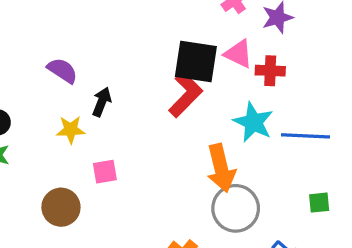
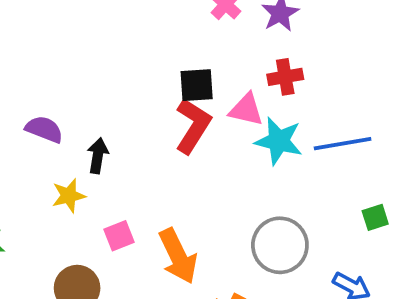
pink triangle: (238, 54) -> (246, 110), moved
black square: (196, 62) -> (197, 85), size x0.7
orange arrow: (221, 168) -> (178, 256), moved

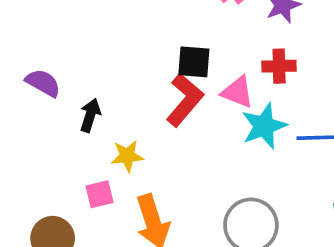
cyan star: (279, 141) -> (264, 126), turned 30
yellow star: (69, 196) -> (127, 156), moved

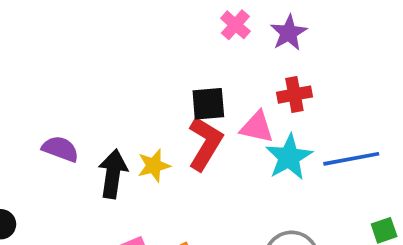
black arrow: (90, 115) -> (113, 174), size x1.4
yellow star: (127, 156) -> (154, 166), moved

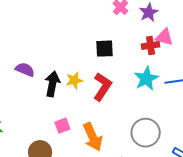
pink triangle: (257, 127) -> (164, 37), moved
red L-shape: (205, 144) -> (102, 87), moved

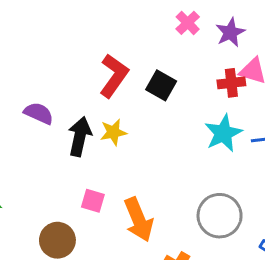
black square: (105, 49) -> (161, 85), turned 30
red L-shape: (102, 87) -> (114, 76), moved
pink square: (62, 126) -> (93, 201), turned 35

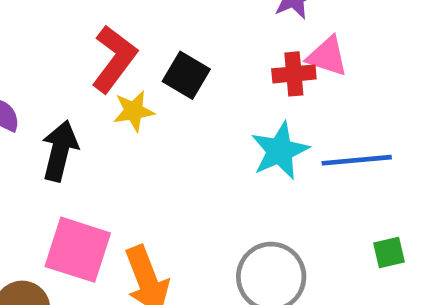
yellow star: (113, 132) -> (134, 111), moved
pink square: (93, 201) -> (78, 250), size x1.8

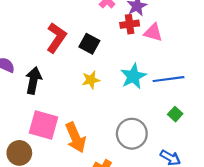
red cross: (294, 74) -> (130, 24), moved
yellow star: (134, 111) -> (91, 80), moved
green square: (389, 252) -> (175, 114), moved, turned -32

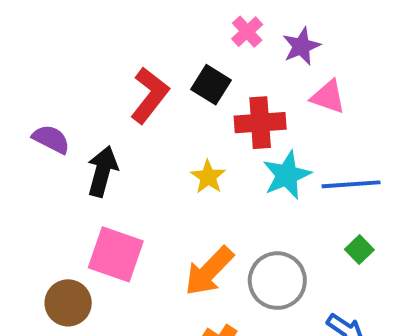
red cross: (130, 24) -> (260, 123), moved, size x1.4
black square: (89, 44) -> (211, 85), moved
yellow star: (91, 80) -> (208, 177), turned -30
orange arrow: (75, 137) -> (209, 271), moved, turned 64

